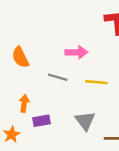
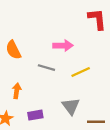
yellow line: (96, 82) -> (81, 72), turned -30
purple rectangle: (42, 121) -> (35, 115), moved

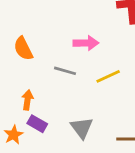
gray triangle: (71, 106) -> (82, 128), moved
purple rectangle: (35, 115) -> (37, 124), moved, turned 40

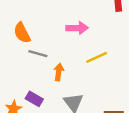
gray line: (65, 71) -> (38, 54), moved
orange arrow: (27, 100) -> (59, 72), moved

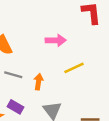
gray line: (38, 54) -> (13, 75), moved

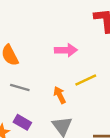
orange arrow: (38, 82) -> (60, 95), moved, turned -35

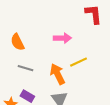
orange arrow: (60, 95) -> (57, 74), size x1.5

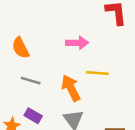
yellow line: (78, 62) -> (97, 73), turned 30

